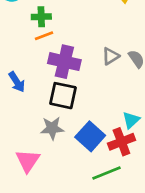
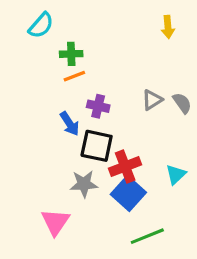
purple cross: (64, 62) -> (98, 106), size x0.6
blue arrow: (17, 82) -> (70, 124), moved
red cross: (121, 142) -> (125, 166), moved

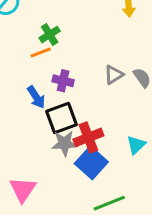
green cross: (71, 54) -> (50, 35), moved, turned -30
black square: (97, 146) -> (62, 118), turned -32
gray star: (84, 184) -> (65, 143), moved

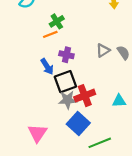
cyan triangle: (136, 145) -> (119, 101), turned 40
blue square: (91, 163) -> (78, 123), moved

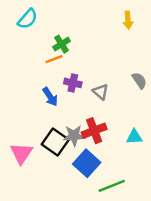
gray triangle: (103, 50) -> (100, 92), moved, turned -48
black square: (65, 82) -> (55, 142), moved, turned -35
pink triangle: (37, 133) -> (21, 153), moved

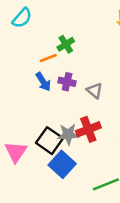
green cross: (62, 44) -> (66, 44), moved
blue arrow: (50, 97) -> (43, 82), moved
blue square: (87, 163) -> (62, 164), moved

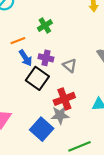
orange line: (48, 58) -> (18, 41), moved
gray star: (68, 134) -> (60, 115), moved
black square: (50, 141) -> (37, 78), moved

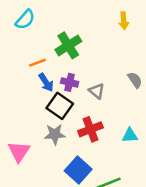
green cross: (45, 26) -> (68, 45), size x1.5
gray star: (60, 115) -> (55, 134), moved
blue square: (42, 129) -> (78, 170), moved

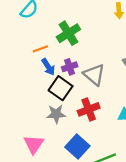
purple cross: (70, 82) -> (70, 67), turned -32
gray triangle: (97, 91) -> (94, 75), size x1.5
pink triangle: (19, 151) -> (34, 144), moved

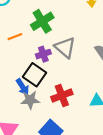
blue arrow: (48, 67) -> (23, 87), moved
gray triangle: (94, 75) -> (65, 47), moved

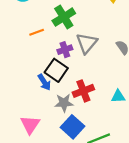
gray triangle: (65, 47) -> (87, 43), turned 30
gray star: (30, 100) -> (64, 103), moved

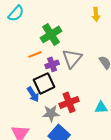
orange line: (37, 32) -> (35, 54), moved
black square: (56, 70) -> (44, 83), turned 30

